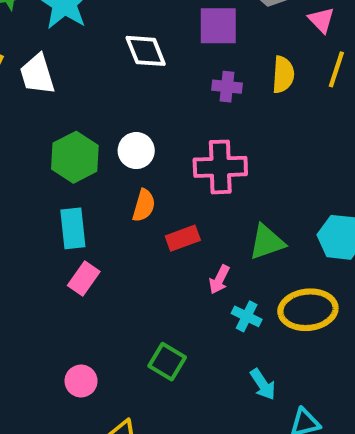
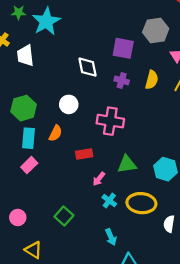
white diamond: (146, 51) -> (87, 67), moved
green hexagon: (75, 157) -> (24, 108), moved
orange semicircle: (144, 205) -> (55, 133), moved

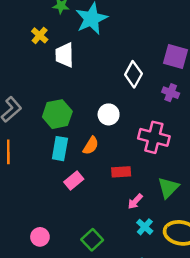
white diamond: (87, 67) -> (133, 74), turned 35
green triangle: (127, 164) -> (168, 188), turned -42
pink rectangle: (29, 165) -> (74, 181), moved

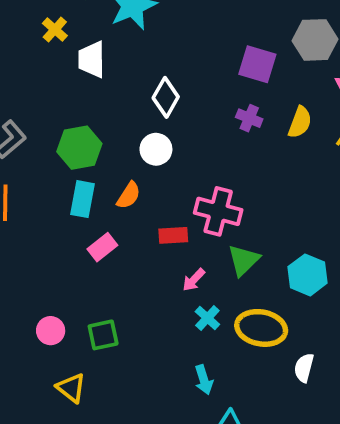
white diamond: (133, 74) -> (166, 97), moved
pink cross: (154, 137) -> (218, 211), moved
green square: (92, 240) -> (103, 335), moved, turned 30

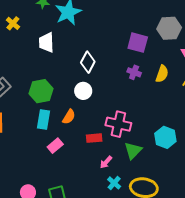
yellow cross: (55, 29) -> (13, 23), moved
cyan hexagon: (308, 275) -> (165, 137), moved

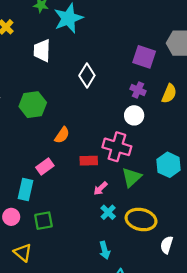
white circle: (83, 91) -> (134, 115), moved
cyan rectangle: (44, 119) -> (26, 190), moved

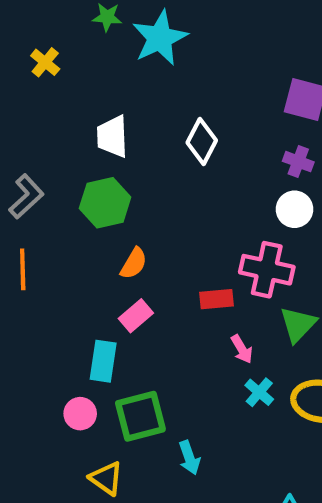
white trapezoid: (42, 51) -> (112, 136), moved
orange semicircle: (62, 135) -> (134, 263), moved
pink arrow: (100, 188) -> (242, 349), turned -72
green square: (43, 221) -> (140, 416), size x1.4
cyan arrow: (105, 250) -> (189, 458), moved

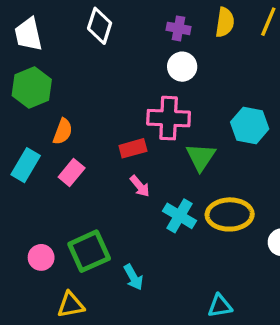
pink arrow: (242, 349) -> (140, 186), moved
cyan rectangle: (103, 361) -> (26, 165), moved, turned 32
cyan cross: (259, 392) -> (179, 216), size x1.4
yellow triangle: (106, 478) -> (71, 305), turned -36

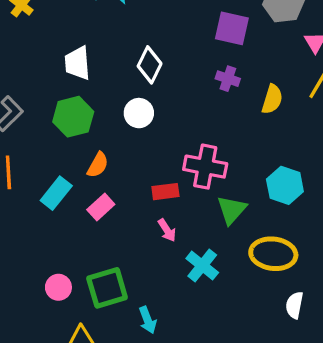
yellow semicircle: (225, 22) -> (272, 99), moved
white circle: (182, 67) -> (139, 113), moved
yellow ellipse: (230, 214) -> (273, 254), moved

